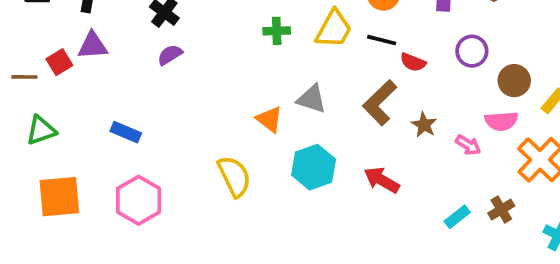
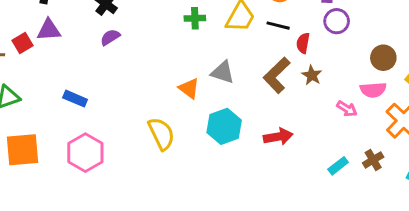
purple circle: (472, 51) -> (337, 21), moved
red semicircle: (413, 62) -> (303, 43), turned 78
brown star: (424, 125) -> (312, 75), moved
red arrow: (382, 180) -> (278, 137), turned 140

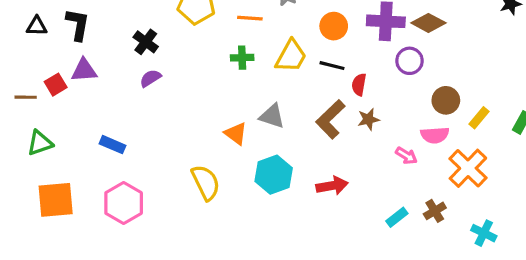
purple circle: (337, 21) -> (410, 61), moved
brown star: (312, 75) -> (368, 119), turned 30

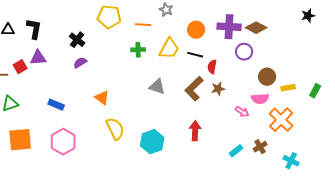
yellow rectangle: (479, 118) -> (288, 88), turned 40
orange triangle: (236, 134) -> (102, 98), moved
cyan hexagon: (274, 175) -> (152, 142), moved
red arrow: (332, 186) -> (195, 131), turned -78

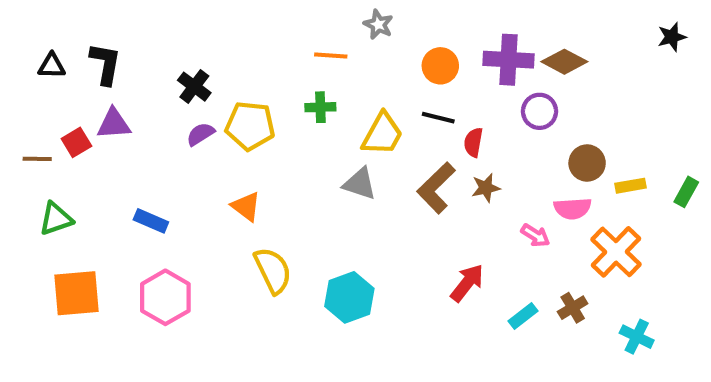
yellow pentagon: (109, 17) -> (250, 126), moved
yellow trapezoid: (169, 49) -> (382, 134), moved
red arrow: (195, 131) -> (467, 283), moved, turned 36

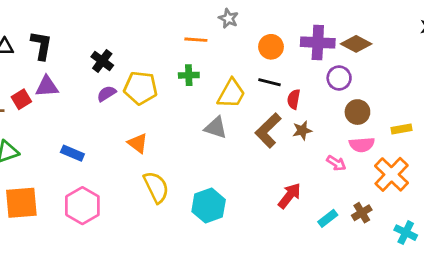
brown circle: (587, 163) -> (357, 112), moved

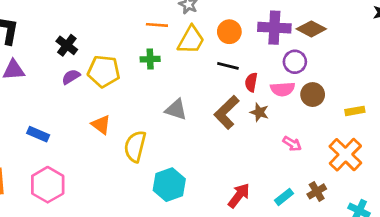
yellow trapezoid: (231, 94) -> (191, 40), moved
brown star: (302, 130) -> (259, 112), turned 30
pink semicircle: (362, 145) -> (283, 89), moved
yellow semicircle: (156, 187) -> (135, 146), moved, turned -140
red arrow: (289, 196) -> (239, 196), moved

